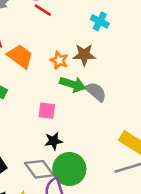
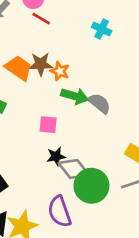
brown star: (84, 55) -> (41, 64), moved
gray diamond: (39, 169) -> (74, 169), moved
green circle: (69, 169) -> (91, 186), moved

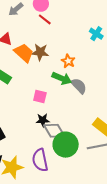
cyan cross: (102, 29) -> (96, 34), moved
orange star: (60, 71) -> (68, 61), moved

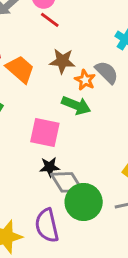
brown star: (40, 52) -> (62, 61), moved
gray semicircle: (79, 86) -> (107, 72), moved
pink square: (40, 97) -> (45, 133), size x1.5

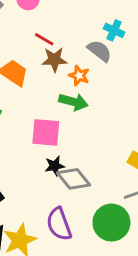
red line: (50, 20) -> (44, 39), moved
gray semicircle: (107, 72) -> (100, 51), moved
green circle: (84, 202) -> (111, 223), moved

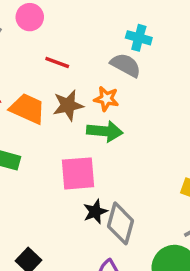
brown star: (54, 60) -> (68, 105), moved
gray diamond: (74, 179) -> (120, 223), turned 64

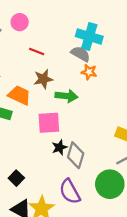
cyan cross: (139, 38) -> (89, 36), size x1.6
orange star: (106, 99) -> (89, 72), moved
orange trapezoid: (28, 109) -> (19, 95), moved

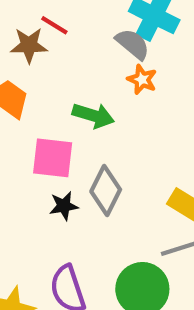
brown star: (43, 79) -> (29, 45), moved
gray diamond: (76, 155) -> (106, 190), moved

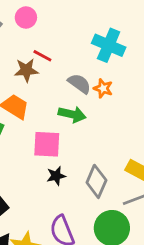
gray semicircle: (133, 44) -> (79, 84), moved
gray diamond: (106, 190) -> (96, 181), moved

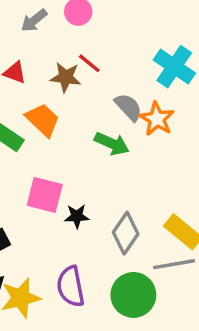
orange star: (103, 88) -> (157, 119), size x1.4
pink square: (47, 144) -> (45, 195), moved

